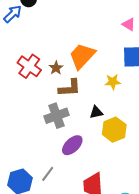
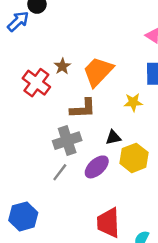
brown star: (56, 68) -> (62, 66), moved
purple ellipse: (72, 145) -> (97, 167), moved
gray line: (48, 174) -> (60, 172), moved

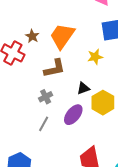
gray cross: (67, 141) -> (46, 97), size x0.6

